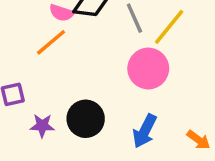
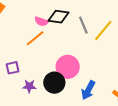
pink circle: (148, 69) -> (68, 67), moved

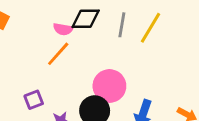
gray line: (83, 25) -> (122, 25), turned 42

